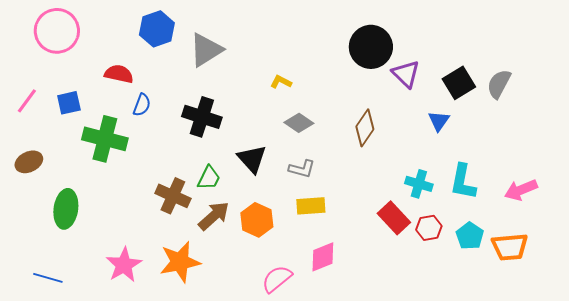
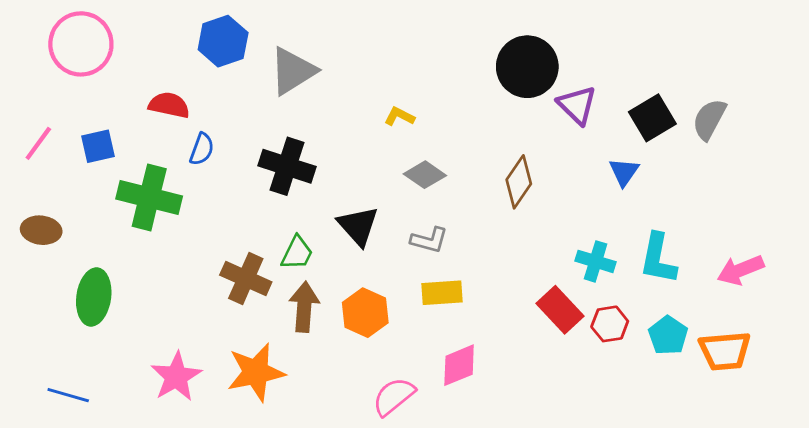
brown ellipse: (29, 162) -> (41, 230), turned 32
brown arrow: (214, 216) -> (304, 307), turned -44

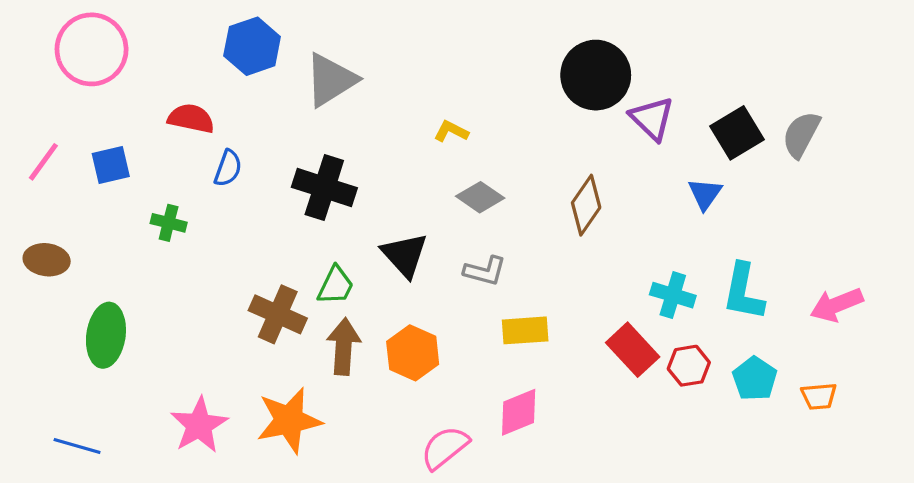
green cross: (149, 197) -> (169, 223), size x0.5
yellow rectangle: (442, 293) -> (525, 330), moved
orange trapezoid: (725, 351) -> (819, 396), size x0.6

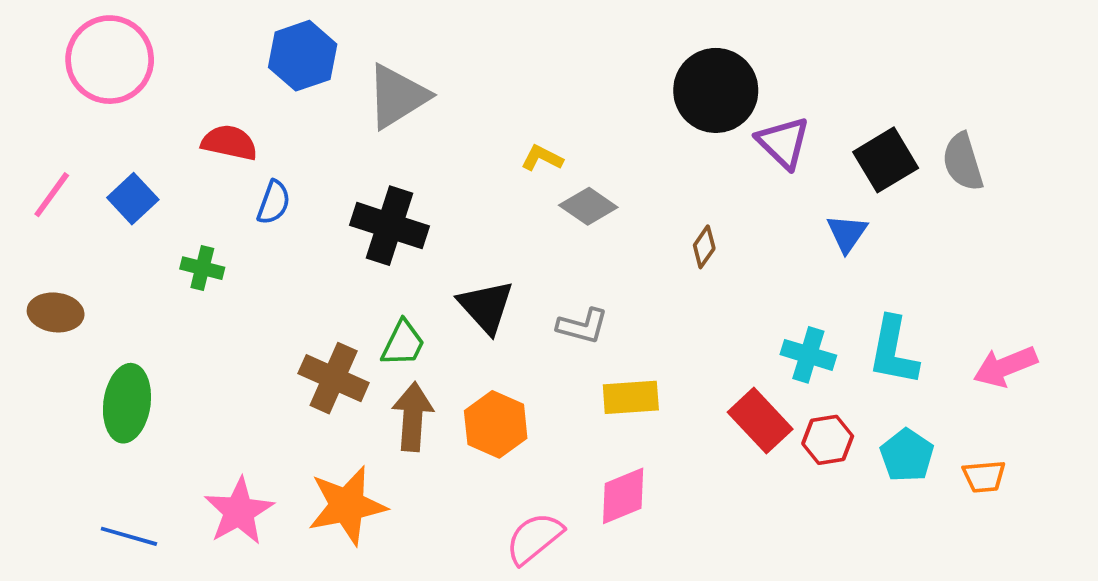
gray semicircle: (801, 135) -> (963, 162), turned -45
blue square: (111, 165) -> (133, 199), turned -30
gray diamond: (480, 197) -> (588, 206), moved
brown diamond: (586, 205) -> (704, 247), size x0.6
blue line: (77, 446) -> (129, 536), moved

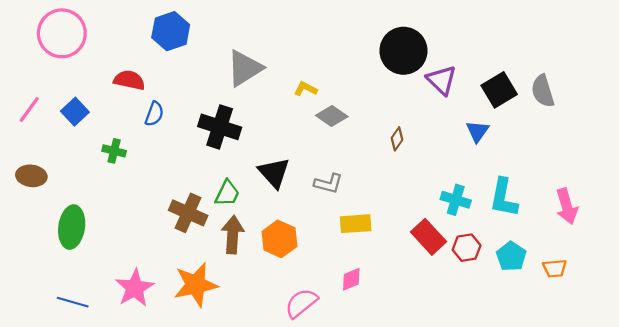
gray triangle: (397, 96) -> (245, 68), moved
pink arrow: (1005, 366) -> (567, 206), turned -84
pink diamond: (623, 496) -> (351, 279), size x0.7

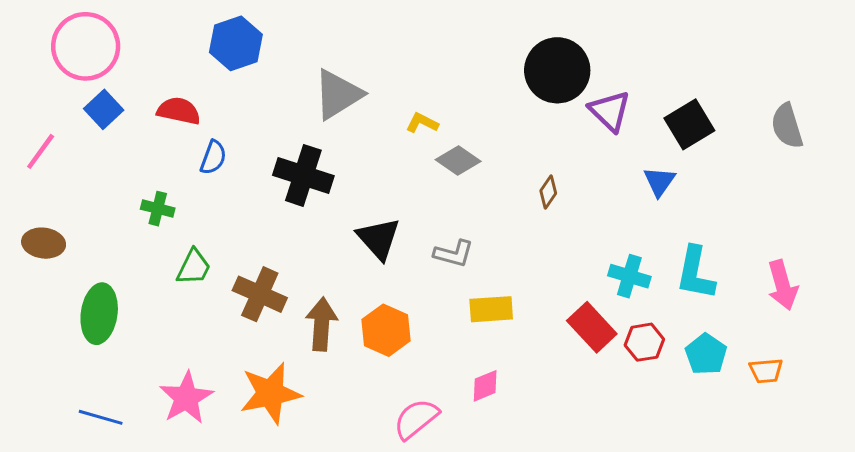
gray semicircle: (543, 91) -> (787, 126), moved
blue square: (75, 112) -> (104, 109), moved
green trapezoid: (227, 193) -> (194, 267), moved

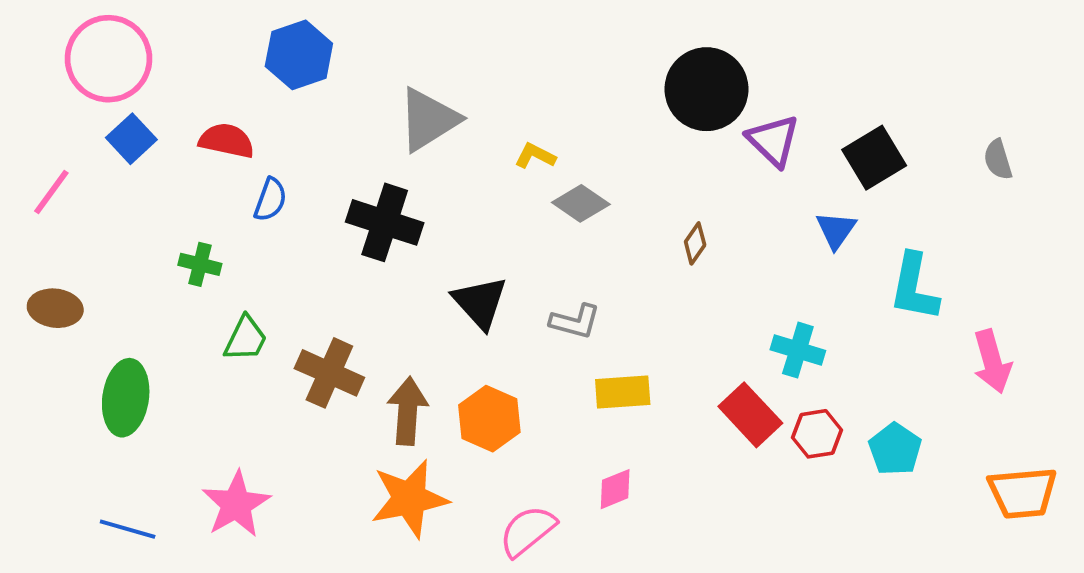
gray semicircle: (787, 126) -> (998, 160), size x0.7
cyan L-shape: (695, 273) -> (914, 287), moved
orange trapezoid: (766, 371) -> (1023, 493), moved, size x1.6
orange star: (270, 393) -> (409, 499), moved

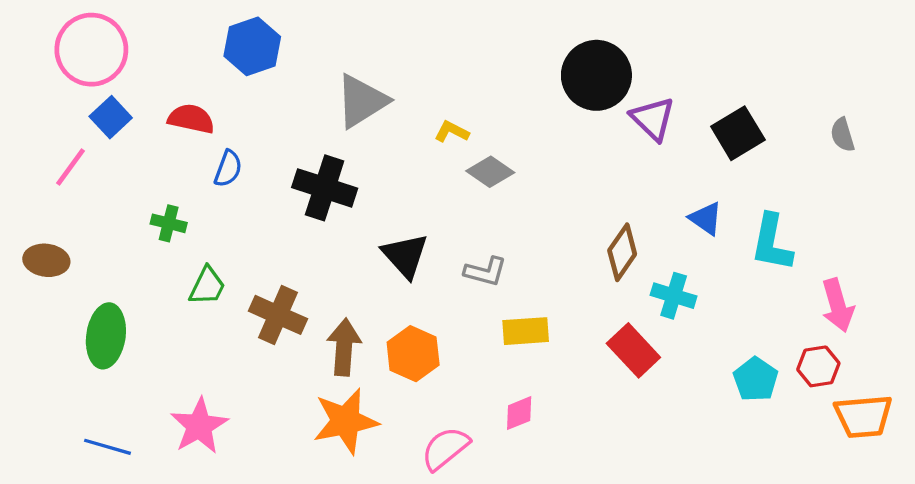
pink line: (51, 192) -> (71, 167), moved
blue triangle: (836, 230) -> (706, 218), moved, turned -30
brown diamond: (695, 243) -> (622, 252), moved, size x1.6
red hexagon: (817, 434) -> (818, 366), moved

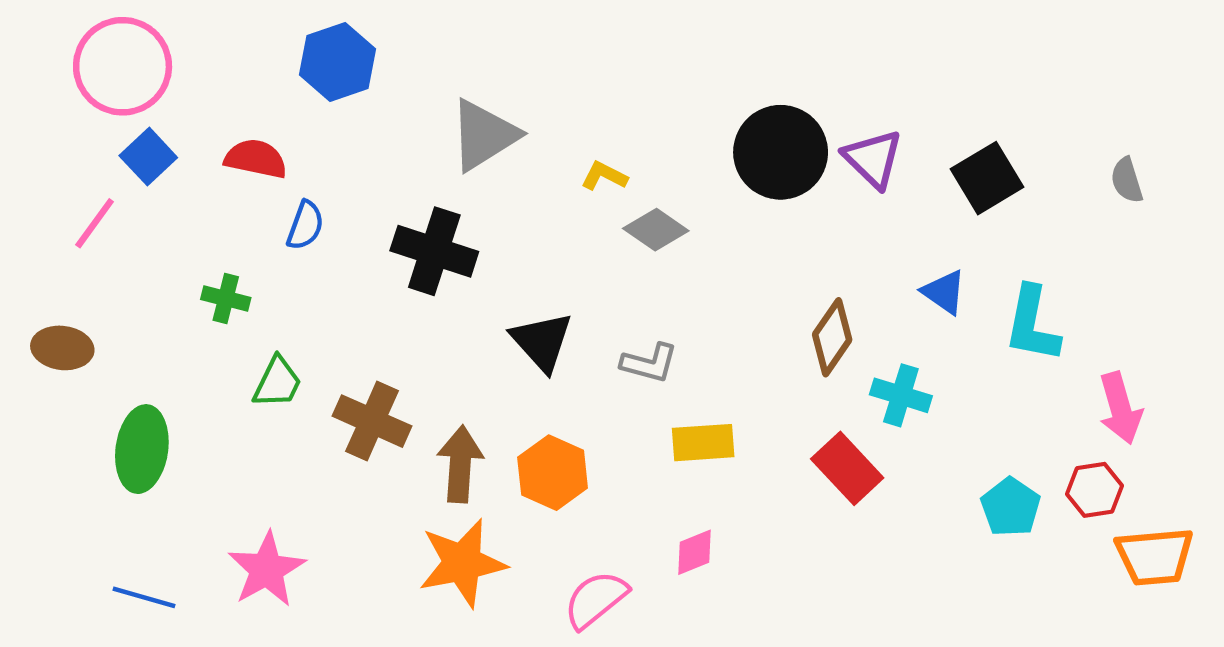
black circle: (596, 75) -> (781, 152), moved

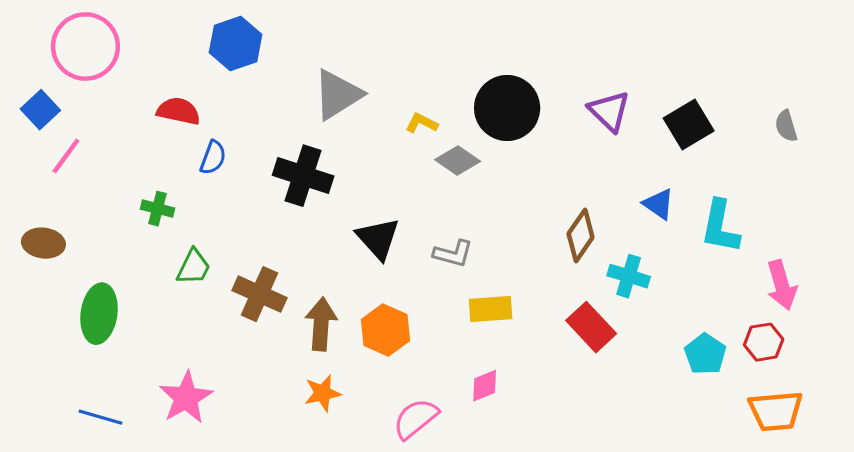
black circle: (781, 152) -> (507, 108), moved
blue square: (148, 157) -> (40, 110), moved
orange trapezoid: (1155, 557) -> (776, 411), moved
orange star: (462, 563) -> (323, 393), size x0.6

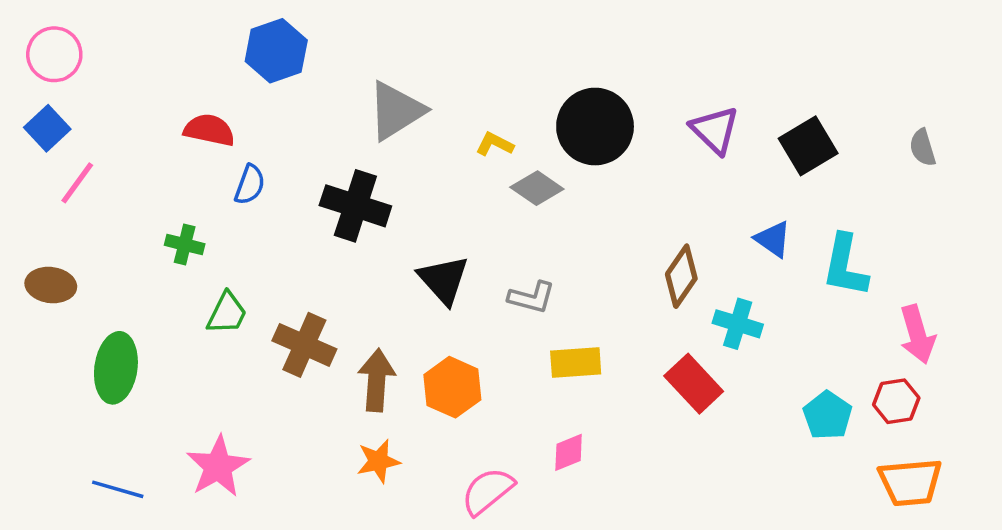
pink circle: (85, 47) -> (54, 54), moved, size x0.7

